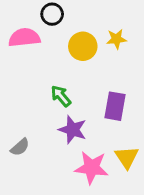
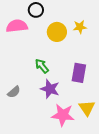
gray semicircle: (20, 147) -> (14, 92), moved

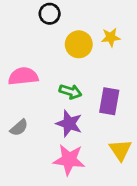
pink semicircle: (17, 26) -> (23, 76), moved
green arrow: (42, 66) -> (70, 92), moved, turned 147
pink star: (63, 115) -> (69, 160), moved

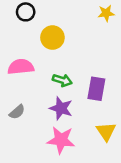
black circle: (50, 14) -> (26, 12), moved
yellow star: (111, 37) -> (106, 13), moved
yellow circle: (79, 44) -> (52, 38), moved

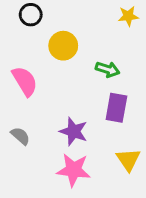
pink semicircle: (21, 67) -> (25, 81), turned 65
green arrow: (62, 80) -> (108, 69), moved
gray semicircle: (17, 112) -> (20, 136), turned -98

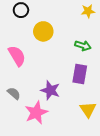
green arrow: (108, 69) -> (83, 46), moved
pink star: (74, 170) -> (36, 113), moved, turned -30

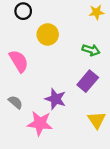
purple rectangle: (80, 74) -> (88, 81), turned 30
pink star: (36, 113) -> (40, 123), turned 30

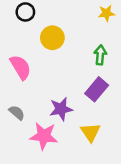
green arrow: (91, 50) -> (100, 55), turned -102
purple star: (55, 99) -> (61, 109), turned -30
yellow triangle: (97, 120) -> (90, 132), moved

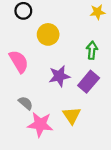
purple star: (61, 109) -> (59, 76), moved
gray semicircle: (17, 113) -> (26, 103), moved
yellow triangle: (90, 132) -> (72, 115), moved

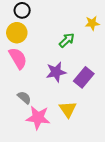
yellow star: (98, 12) -> (92, 23), moved
yellow circle: (48, 34) -> (17, 33), moved
green arrow: (92, 50) -> (67, 40), moved, turned 42

